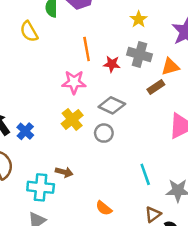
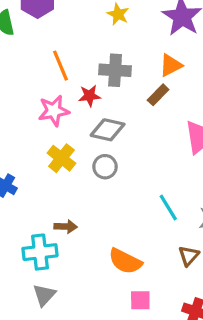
gray cross: (140, 55) -> (115, 70), moved
red star: (112, 64) -> (90, 96), moved
orange semicircle: (104, 208) -> (125, 261), size x1.5

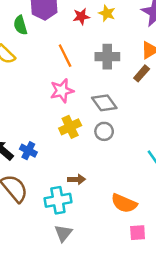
red star: (90, 96) -> (81, 16), moved
gray diamond: (108, 130) -> (104, 103), turned 45
yellow cross: (61, 158) -> (70, 127), turned 30

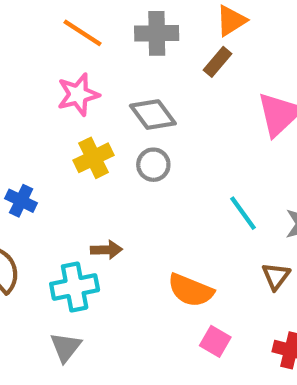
orange line: (65, 56) -> (82, 33), turned -30
gray triangle: (63, 233) -> (66, 347), moved
pink square: (138, 233) -> (215, 341), turned 35

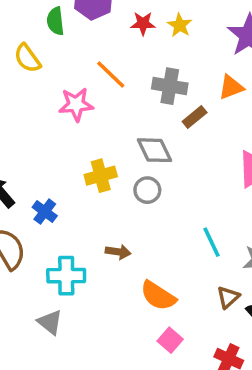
brown rectangle: (217, 62) -> (195, 117), moved
pink star: (78, 95) -> (76, 104), moved
blue cross: (21, 201) -> (45, 212), moved
brown arrow: (106, 250) -> (118, 252), moved
gray triangle: (66, 347) -> (50, 322), turned -40

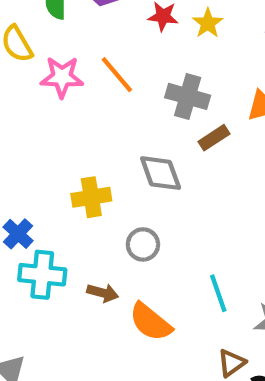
pink star: (76, 104) -> (62, 77), moved
gray circle: (147, 190) -> (143, 244), moved
cyan cross: (66, 276) -> (42, 275), moved
orange semicircle: (158, 296) -> (151, 322), moved

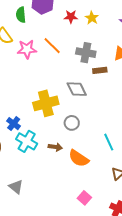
brown rectangle: (214, 138) -> (100, 70), turned 32
yellow cross: (91, 197) -> (46, 103), size x1.4
cyan cross: (42, 275) -> (27, 141), turned 30

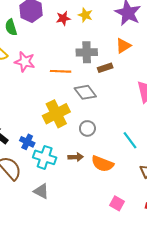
orange line: (52, 46) -> (61, 71), moved, turned -30
pink star: (27, 49) -> (25, 62), turned 30
gray triangle: (16, 187) -> (41, 191), moved

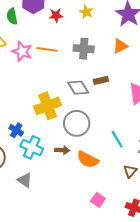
red star: (63, 18) -> (56, 15), moved
brown rectangle: (105, 68) -> (101, 80), moved
orange line: (61, 71) -> (47, 49), moved
gray circle: (87, 128) -> (77, 123), size x1.6

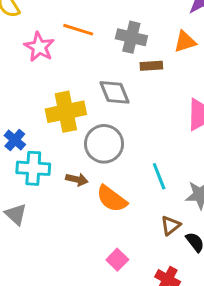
pink star: (22, 51) -> (39, 47), moved
brown rectangle: (101, 80) -> (151, 66), moved
cyan cross: (32, 147) -> (33, 168), turned -30

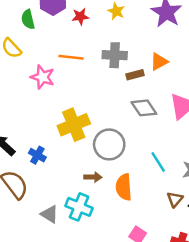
orange triangle: (185, 42) -> (159, 62), moved
gray diamond: (114, 92) -> (144, 108), moved
cyan cross: (33, 168) -> (79, 207), moved, turned 30
orange semicircle: (112, 199) -> (124, 187), turned 60

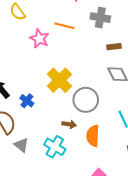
gray cross: (115, 55) -> (100, 18), moved
yellow cross: (74, 125) -> (59, 80), turned -30
gray triangle: (50, 214) -> (21, 145), moved

